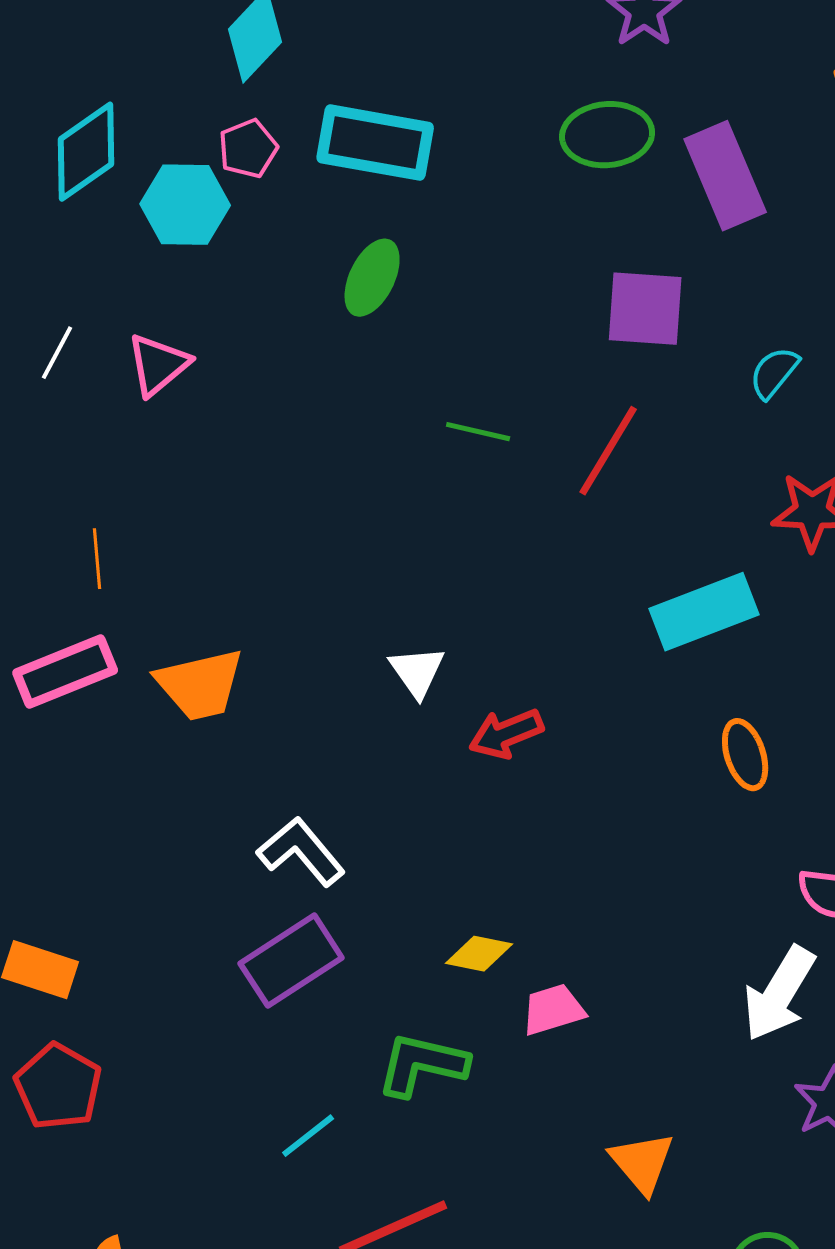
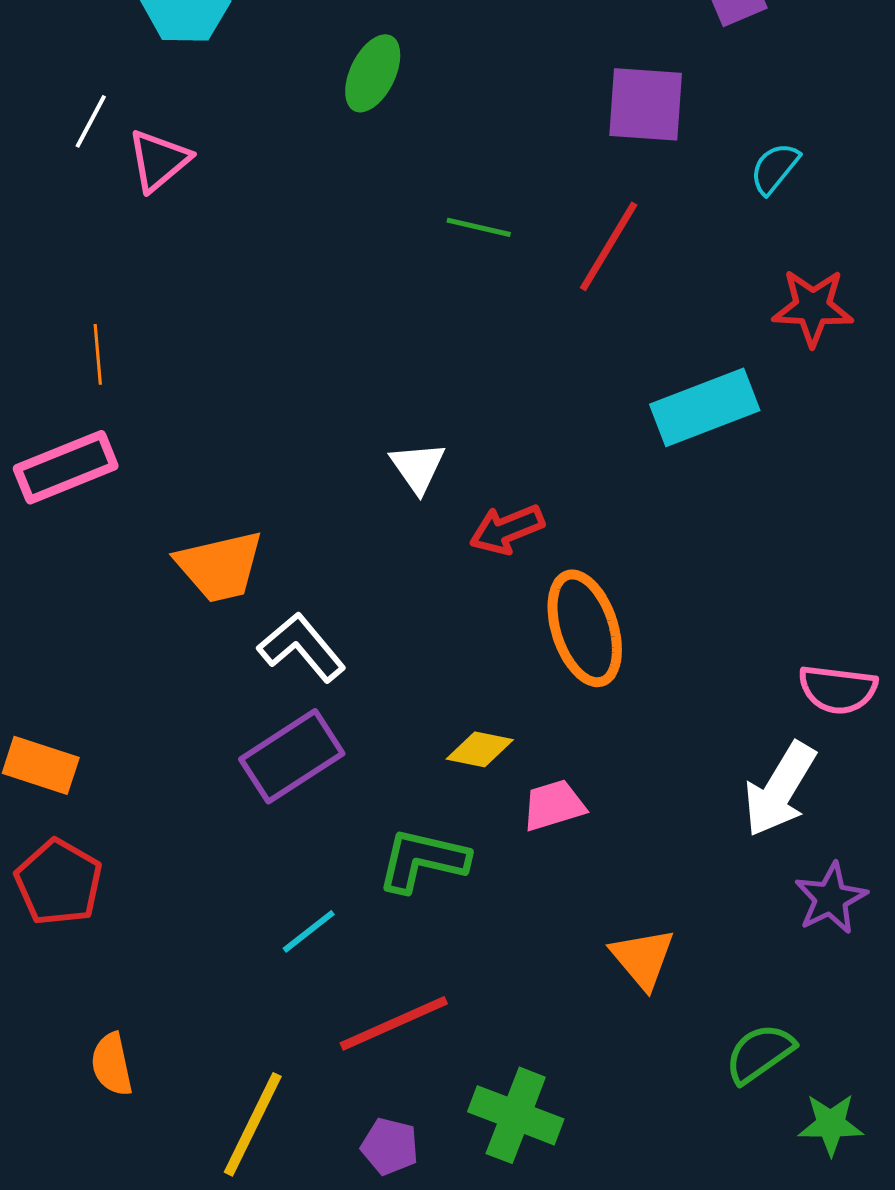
white line: (57, 353) -> (91, 121), moved
orange trapezoid: (200, 685) -> (220, 566), moved
orange ellipse: (745, 755) -> (585, 628), moved, size x1.6

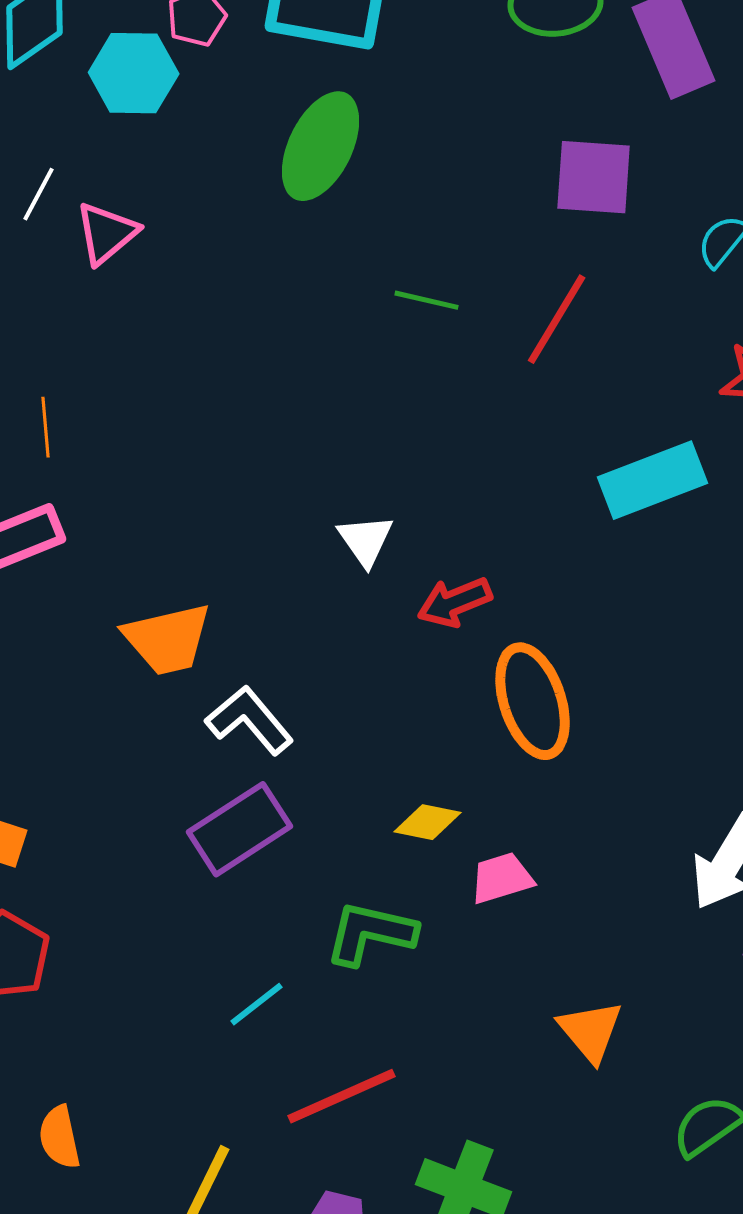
green ellipse: (373, 73) -> (321, 146), size x1.4

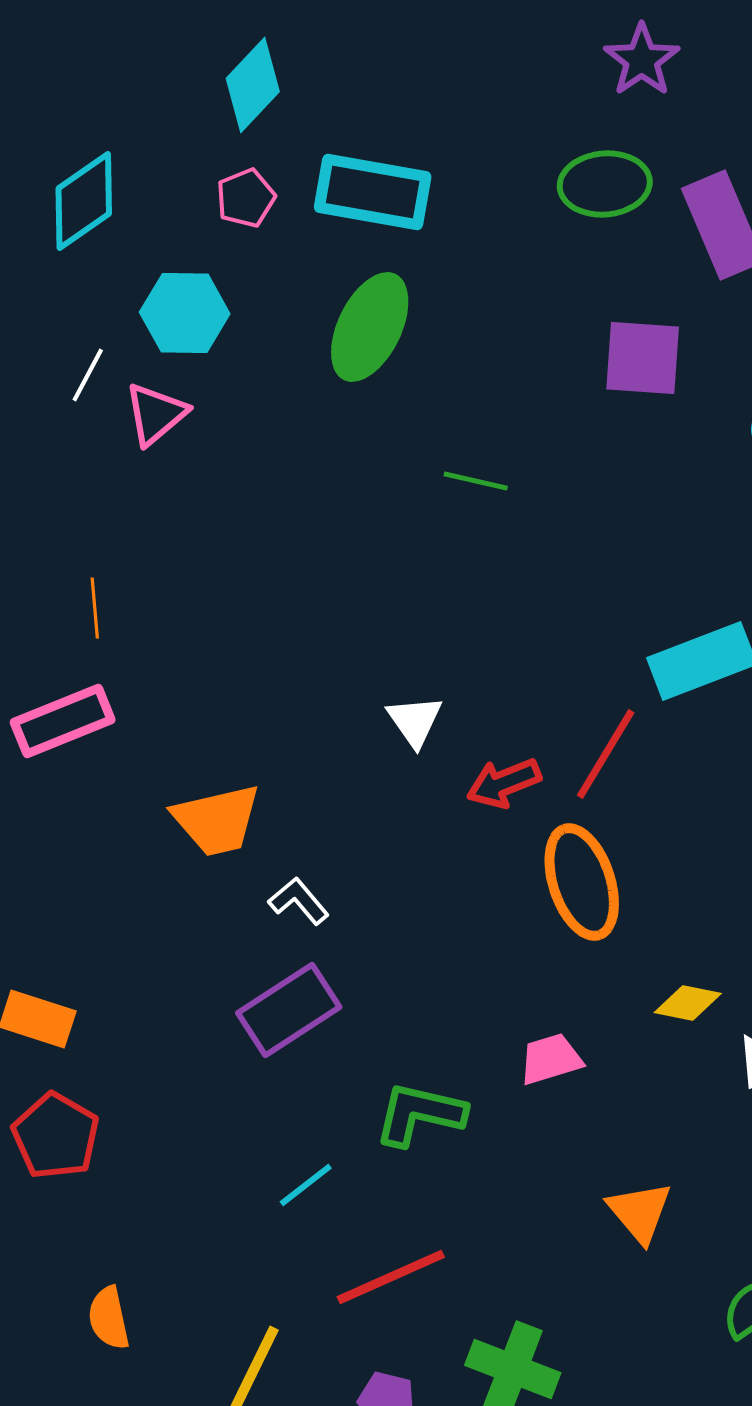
cyan hexagon: (134, 73) -> (185, 313), moved
red line: (557, 319) -> (606, 754), moved
white L-shape: (250, 720) -> (299, 901), size x0.7
yellow diamond: (428, 822) -> (688, 1003), moved

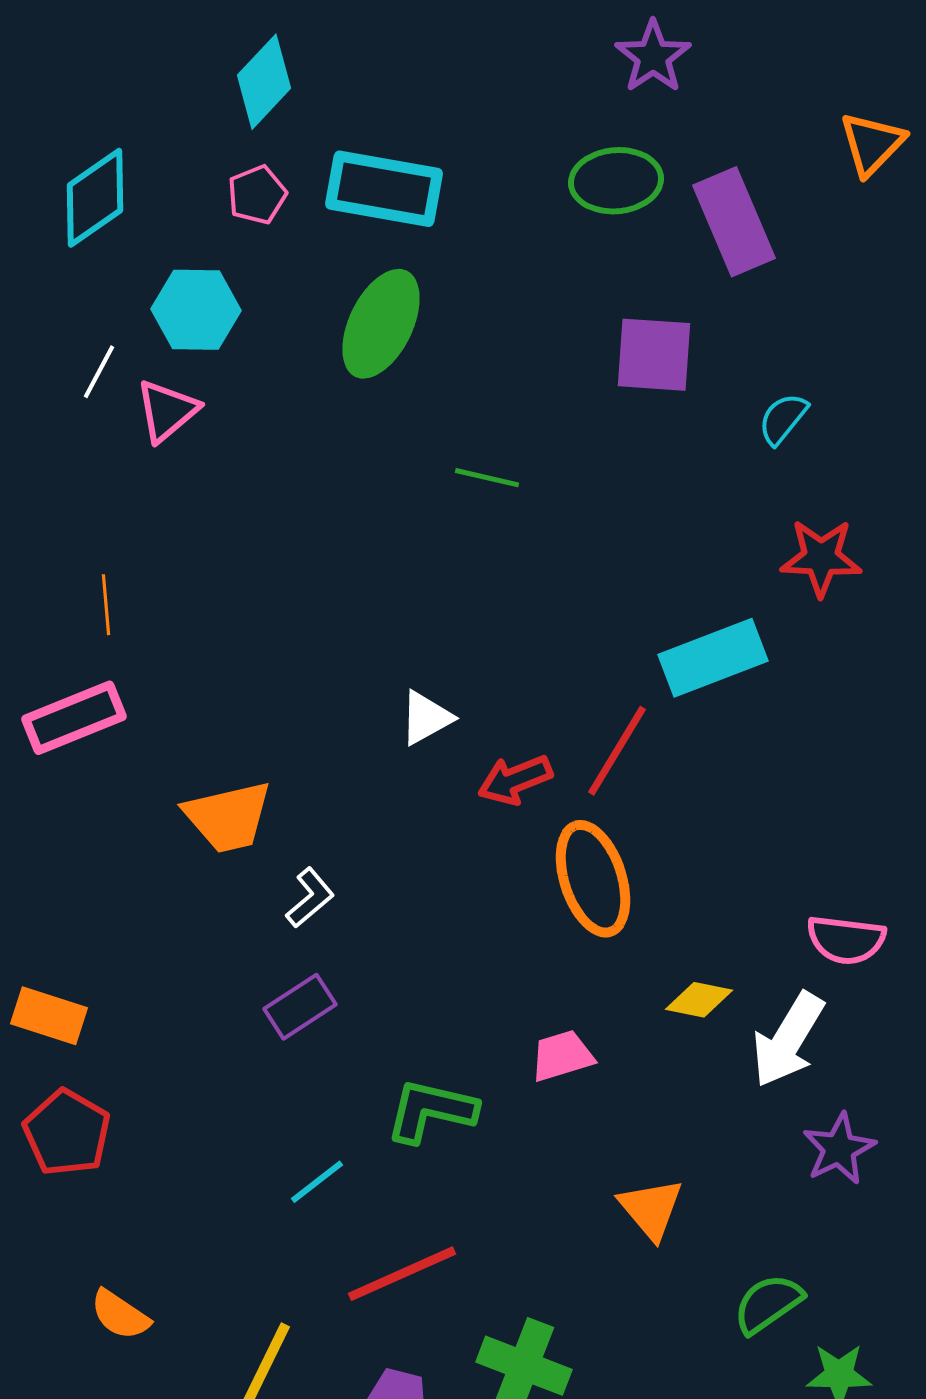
white triangle: (415, 721) -> (426, 718), turned 36
white L-shape: (299, 901) -> (310, 898), turned 90
purple rectangle: (289, 1010) -> (300, 1007), size x0.7
orange semicircle: (109, 1318) -> (120, 1315), turned -44

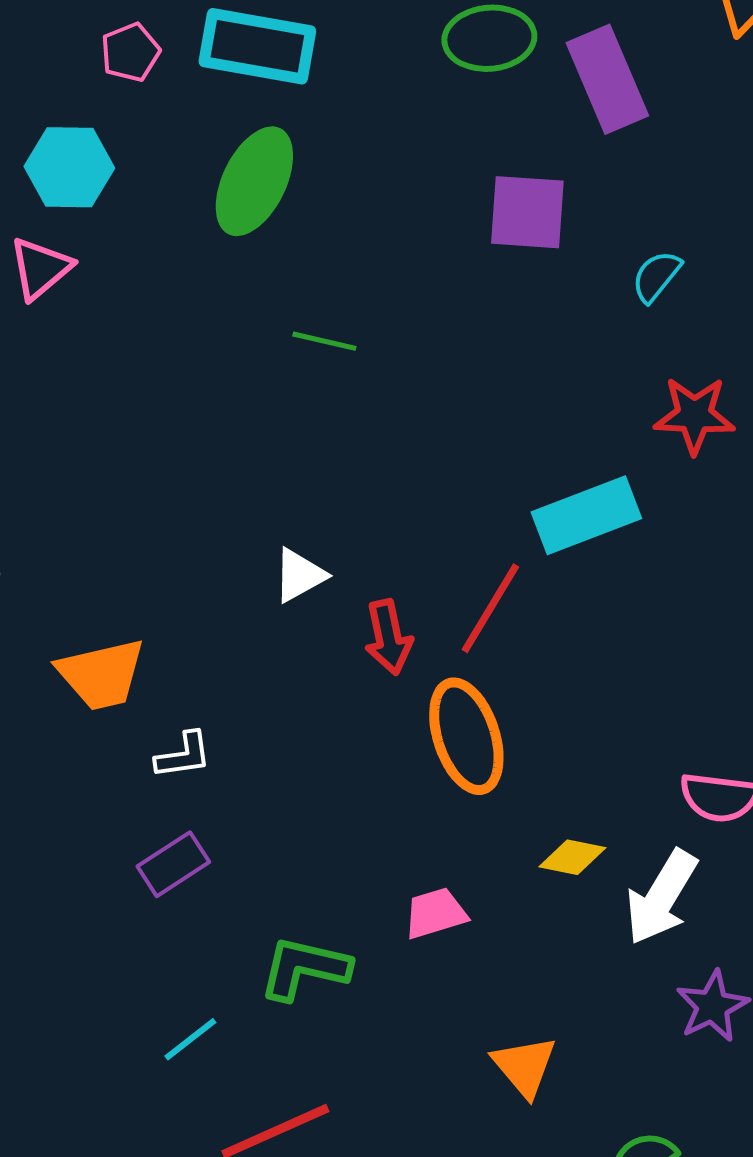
green line: (487, 478) -> (324, 341), moved
red arrow: (515, 780) -> (388, 637), turned -80
white L-shape: (310, 898) -> (183, 755), turned 32

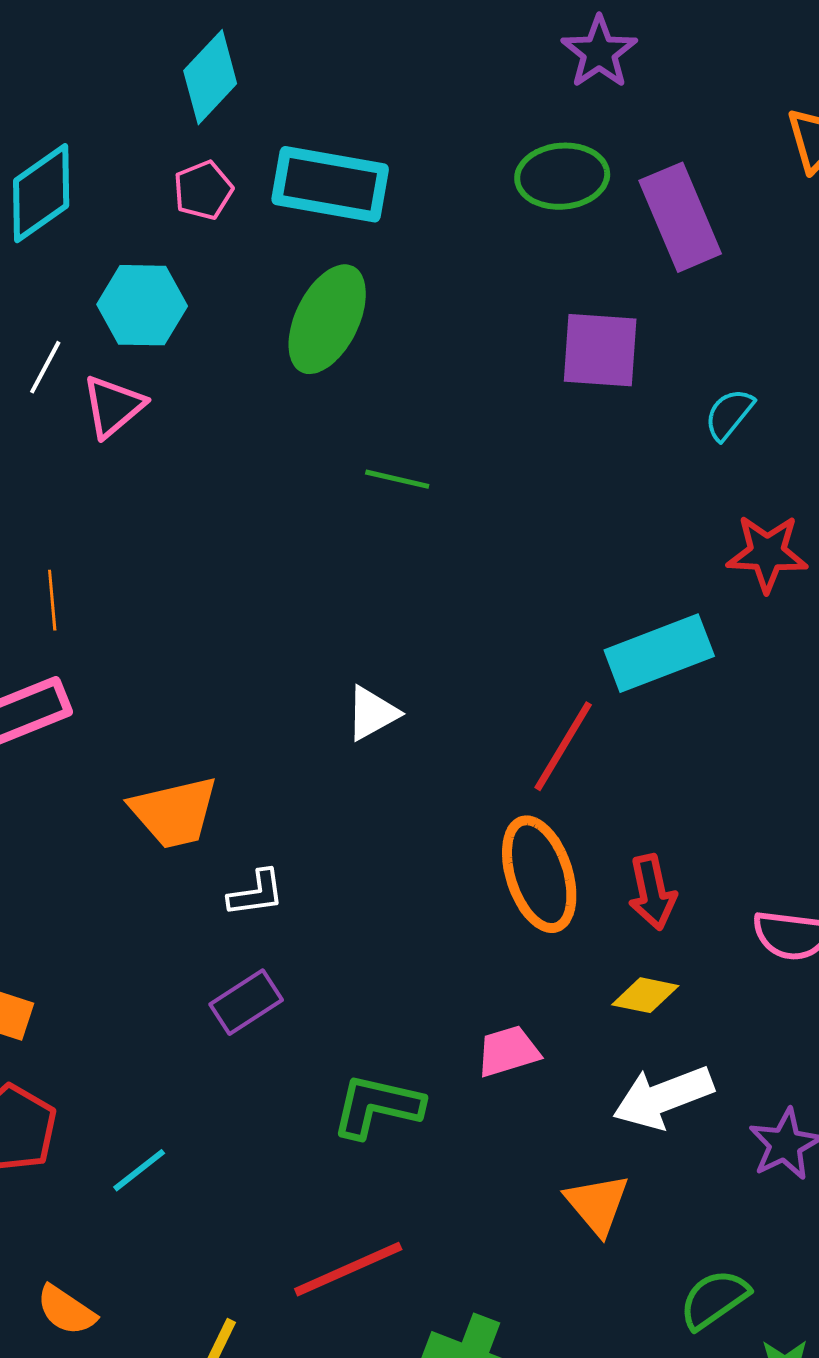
red arrow: (388, 637) -> (652, 892), moved
white arrow: (661, 897) -> (663, 1097), moved, turned 38
cyan line: (190, 1039) -> (139, 1170), moved

